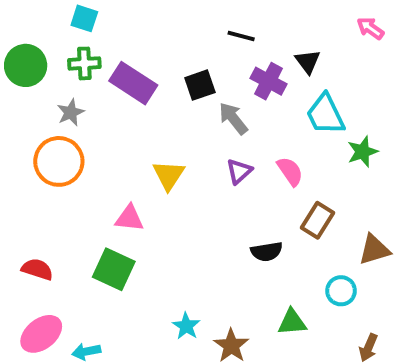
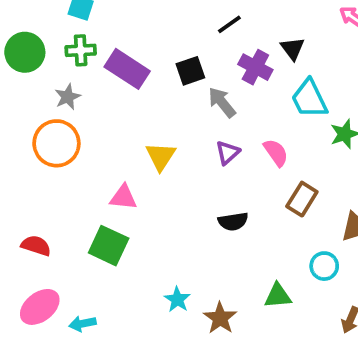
black line: (241, 36) -> (229, 24), turned -50
black semicircle: (267, 252) -> (233, 221), moved

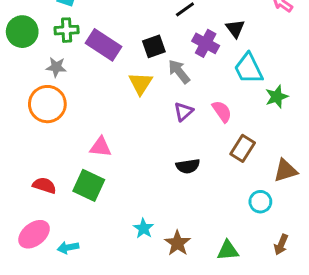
gray star: (68, 97) -> (56, 67), turned 30
yellow triangle: (161, 156) -> (141, 83), moved
red semicircle: (36, 246) -> (44, 185), moved
green triangle: (278, 296) -> (228, 251), moved

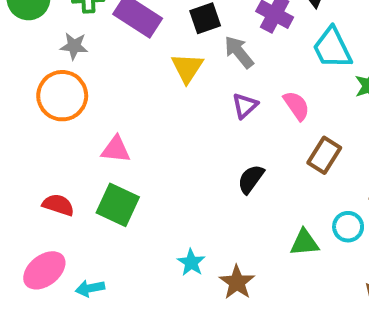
pink triangle: (101, 147) -> (116, 149), moved
black semicircle: (188, 166) -> (251, 179), turned 135
green triangle: (228, 251) -> (304, 243), moved

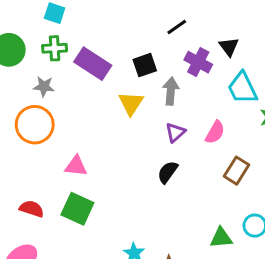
gray arrow: (239, 52) -> (171, 91), turned 44
pink semicircle: (296, 106) -> (215, 132), turned 65
black semicircle: (251, 179) -> (168, 172), moved

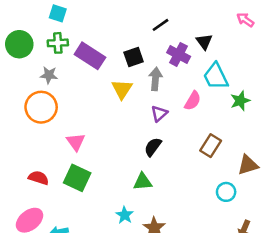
pink semicircle: (215, 132) -> (193, 101), moved
pink triangle: (76, 166) -> (76, 142), turned 48
green triangle: (221, 238) -> (143, 182), moved

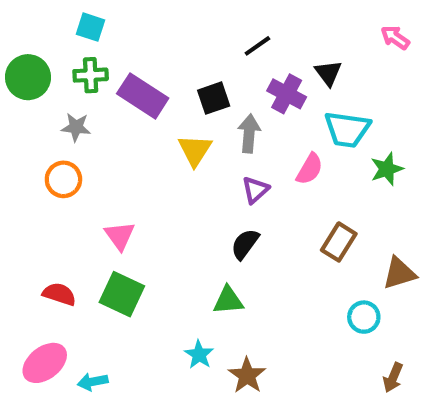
cyan trapezoid: (216, 76) -> (347, 129), turned -56
orange circle: (41, 107) -> (63, 179), size x0.7

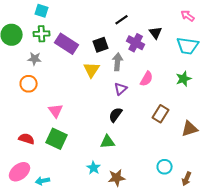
cyan trapezoid: (347, 129) -> (188, 46), moved
cyan circle: (364, 317) -> (165, 167), moved
brown star: (247, 375) -> (117, 178), turned 30

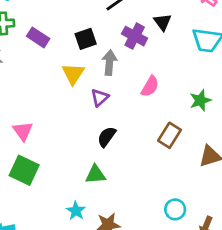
purple rectangle: (67, 44) -> (38, 37), size x0.7
green star: (184, 79) -> (200, 100), moved
purple triangle: (121, 89) -> (100, 98), moved

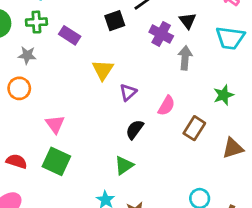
black square: (86, 39) -> (115, 21), moved
gray arrow: (109, 63) -> (185, 58), moved
pink semicircle: (150, 86) -> (166, 106), moved
green triangle: (95, 174) -> (124, 165), turned -30

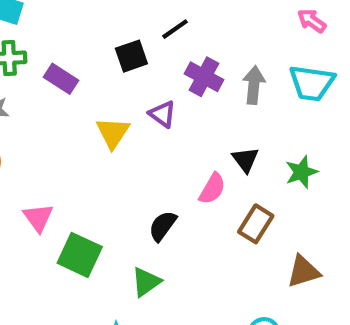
black triangle: (188, 21) -> (245, 160), moved
gray arrow: (185, 58) -> (254, 85), moved
purple triangle: (128, 92) -> (163, 114), moved, turned -42
brown triangle: (233, 148) -> (303, 272), moved
green square: (56, 161) -> (80, 255), moved

